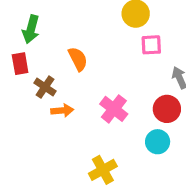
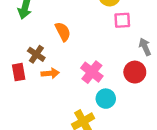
red rectangle: (20, 64) -> (19, 72), moved
cyan circle: (158, 142) -> (106, 99), moved

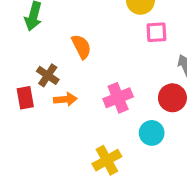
pink cross: (92, 72) -> (118, 98), turned 30
cyan circle: (106, 99) -> (152, 133), moved

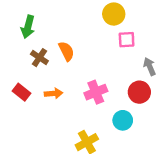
brown cross: (48, 75) -> (39, 58), moved
red rectangle: (25, 98) -> (22, 92), turned -42

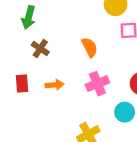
orange semicircle: (66, 51) -> (90, 47), moved
red rectangle: (22, 92) -> (22, 84), turned 48

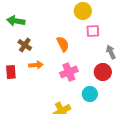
green arrow: (29, 17) -> (16, 21), turned 84
orange arrow: (55, 85) -> (36, 65), moved

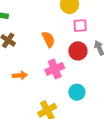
orange arrow: (36, 65) -> (20, 75), moved
red circle: (103, 72) -> (78, 51), moved

